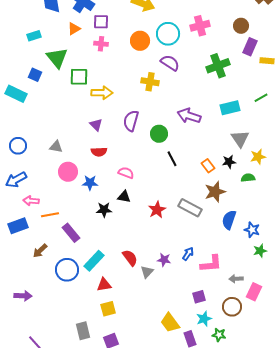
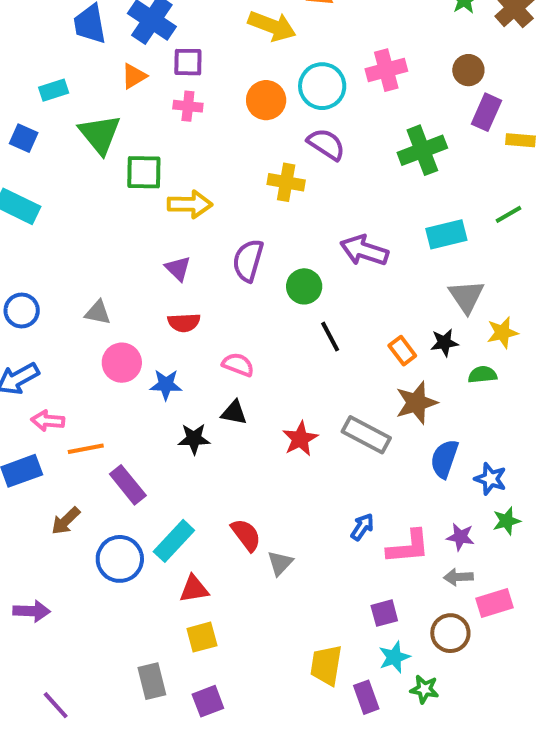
blue square: (35, 75) -> (24, 138), moved
purple star: (164, 260) -> (460, 537), moved
pink rectangle: (254, 292) -> (494, 603), turned 48
yellow trapezoid: (170, 323) -> (326, 665), turned 45

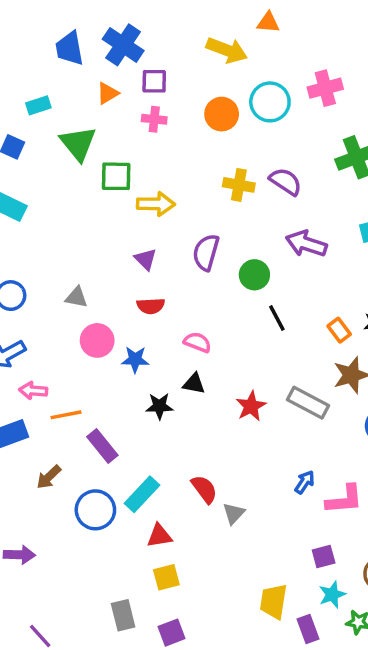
purple semicircle: (326, 144) -> (286, 181), moved

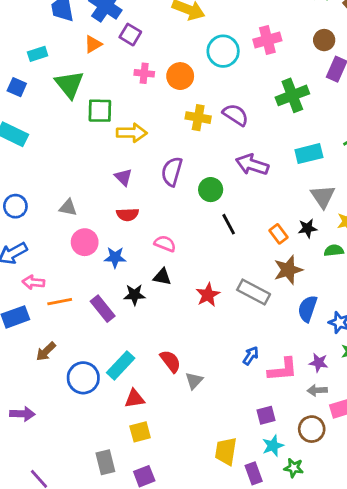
purple square: (154, 81) -> (130, 35), turned 30
orange circle: (222, 114) -> (180, 76), moved
pink cross: (154, 119) -> (144, 73), moved
purple rectangle: (102, 446) -> (103, 309), moved

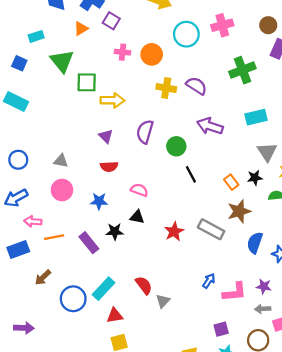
pink circle: (85, 242) -> (62, 190), moved

